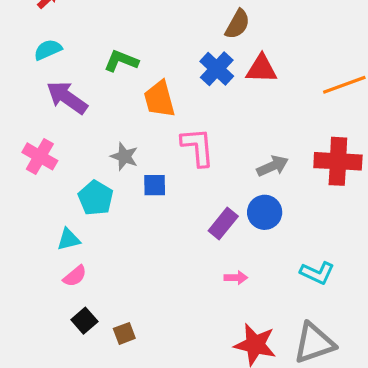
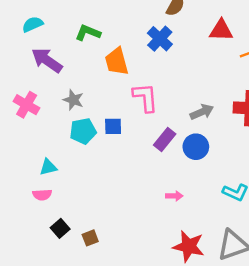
red triangle: (261, 69) -> (221, 30), moved
gray star: (124, 156) -> (73, 100), moved
cyan pentagon: (96, 198) -> (83, 131), moved, turned 30
purple rectangle: (223, 223) -> (165, 140), moved
pink semicircle: (75, 276) -> (42, 195), moved, turned 36

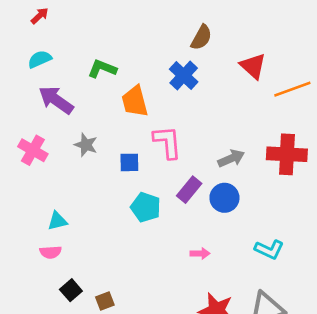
red triangle: (221, 30) -> (253, 66), turned 40
blue square: (113, 126) -> (129, 162), moved
cyan pentagon: (83, 131) -> (146, 207), moved, turned 30

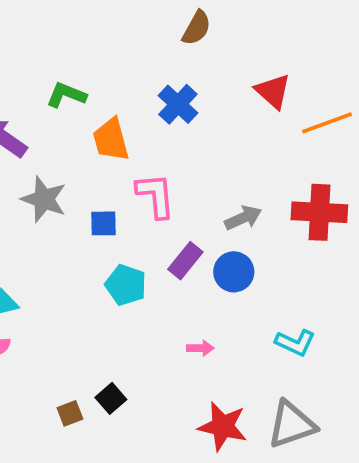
brown semicircle: (201, 37) -> (197, 28), moved
gray star: (86, 145) -> (44, 199), size x1.4
black square: (71, 290) -> (111, 398), moved

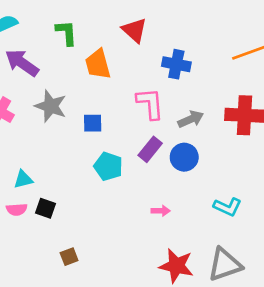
red triangle: (273, 91) -> (134, 30), moved
green L-shape: (66, 95) -> (66, 33), turned 64
blue cross: (178, 104) -> (176, 64), moved, turned -32
pink L-shape: (156, 196) -> (150, 103), moved
black square: (111, 398) -> (45, 208), moved, turned -30

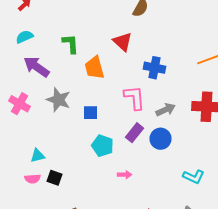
pink arrow: (161, 211) -> (124, 175), moved

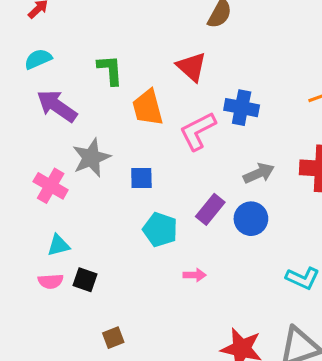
pink L-shape: (134, 98) -> (198, 131), moved, turned -112
gray star: (58, 100) -> (91, 158), turned 30
pink cross: (20, 104) -> (51, 186), moved

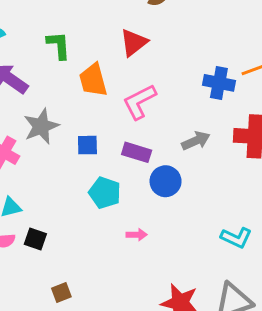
red triangle: (191, 67) -> (134, 42), turned 40
blue cross: (242, 108) -> (219, 83), moved
purple rectangle: (210, 209) -> (137, 152), moved, turned 68
blue circle: (251, 219) -> (166, 181), moved

